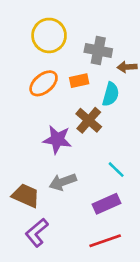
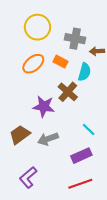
orange rectangle: (79, 81) -> (60, 62), turned 40
brown trapezoid: (26, 196) -> (20, 135), moved, turned -60

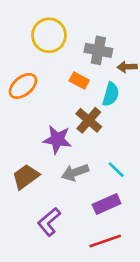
orange ellipse: (33, 64) -> (23, 86), moved
gray arrow: (48, 139) -> (75, 172), moved
purple L-shape: (28, 177) -> (49, 222), moved

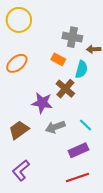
yellow circle: (49, 35) -> (19, 20), moved
purple L-shape: (49, 222) -> (21, 170), moved

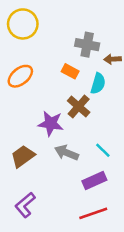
gray arrow: (55, 127) -> (66, 153), turned 42

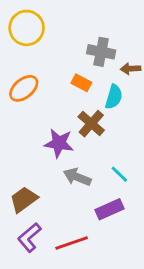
brown trapezoid: (23, 156) -> (24, 199), moved
red line: (93, 213) -> (72, 243), moved

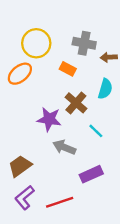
yellow circle: (27, 28) -> (36, 43), moved
cyan semicircle: (114, 97) -> (105, 89), moved
cyan line: (119, 174) -> (96, 131), moved

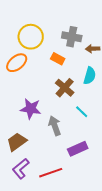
purple star: (49, 119) -> (31, 109), moved
gray arrow: (64, 147) -> (55, 126), turned 48

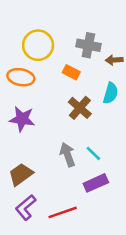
orange ellipse: (17, 63) -> (21, 77), turned 50
purple star: (31, 109) -> (22, 119), moved
cyan line: (82, 112) -> (93, 153), moved

